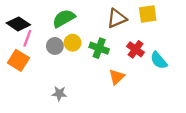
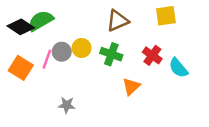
green semicircle: (64, 18) -> (41, 21), moved
brown triangle: (117, 18) -> (118, 21), moved
pink line: (27, 38) -> (47, 59), moved

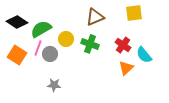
green semicircle: (41, 21) -> (41, 29), moved
gray circle: (62, 52) -> (50, 54), moved
orange triangle: (131, 86) -> (126, 68), moved

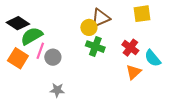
green semicircle: (41, 29) -> (32, 36), moved
yellow circle: (66, 39) -> (89, 27), moved

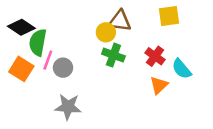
brown triangle: (101, 18) -> (120, 21), turned 30
green semicircle: (32, 36) -> (38, 42), turned -50
gray star: (57, 90) -> (68, 107), size x1.5

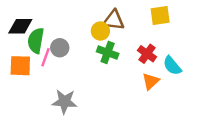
black diamond: (21, 27) -> (20, 26), turned -35
gray circle: (63, 68) -> (60, 48), moved
orange square: (21, 69) -> (20, 66), turned -30

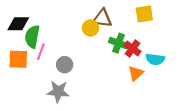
gray circle: (60, 48) -> (65, 65), moved
green cross: (108, 53) -> (118, 43), moved
cyan semicircle: (172, 66) -> (155, 59), turned -42

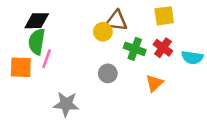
black diamond: (18, 24) -> (37, 21), moved
red cross: (132, 48) -> (163, 48), moved
cyan semicircle: (155, 59) -> (192, 57), moved
gray circle: (65, 65) -> (108, 73), moved

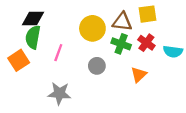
brown triangle: (116, 21) -> (122, 22), moved
yellow circle: (103, 32) -> (92, 28), size x1.5
pink line: (47, 59) -> (58, 53), moved
orange square: (21, 67) -> (19, 60), turned -35

